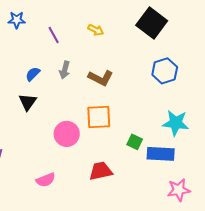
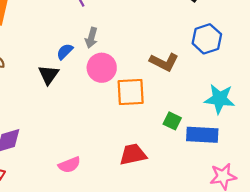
blue semicircle: (33, 74) -> (65, 52), moved
brown L-shape: (101, 78) -> (164, 62), moved
pink circle: (67, 134) -> (102, 68), moved

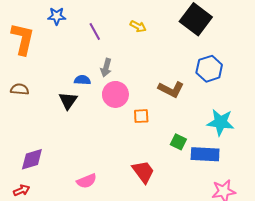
blue semicircle: (65, 52) -> (82, 80), turned 49
orange square: (131, 92) -> (141, 116), size x0.6
red trapezoid: (133, 154) -> (143, 172), turned 65

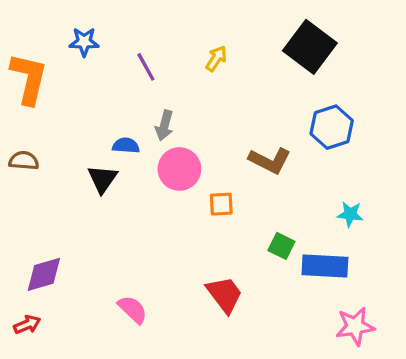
yellow arrow: (138, 26) -> (216, 59), turned -84
cyan star: (221, 122) -> (350, 214), size x0.6
pink semicircle: (87, 181) -> (133, 310), turned -114

